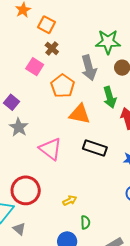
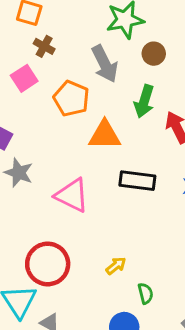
pink square: (35, 67) -> (24, 78), turned 36
green arrow: (110, 97) -> (144, 101), turned 45

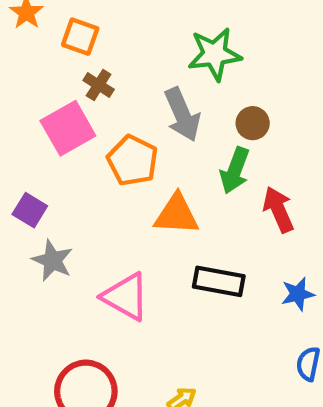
brown circle: (154, 54) -> (253, 123), moved
pink square: (24, 78) -> (68, 128), size x1.4

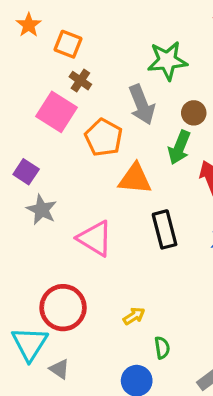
pink square: (68, 128) -> (56, 112), turned -30
black rectangle: (219, 281) -> (165, 229), turned 63

